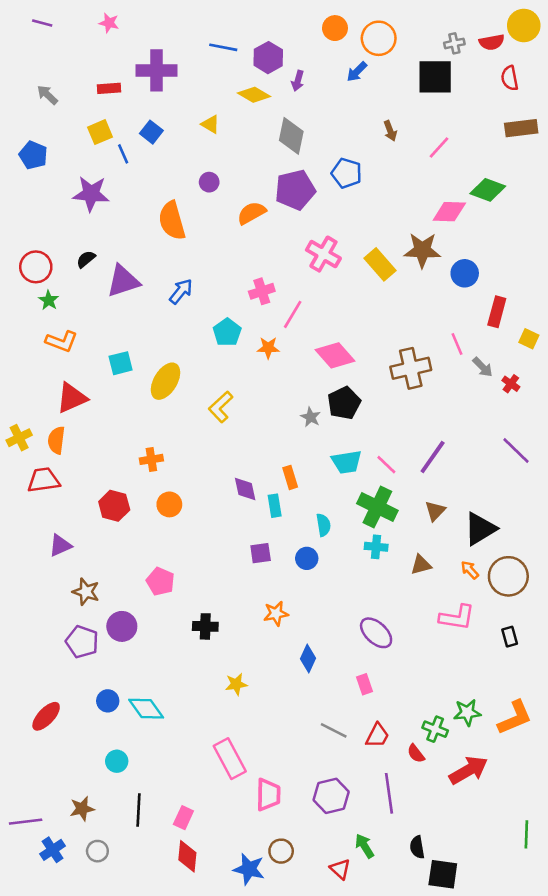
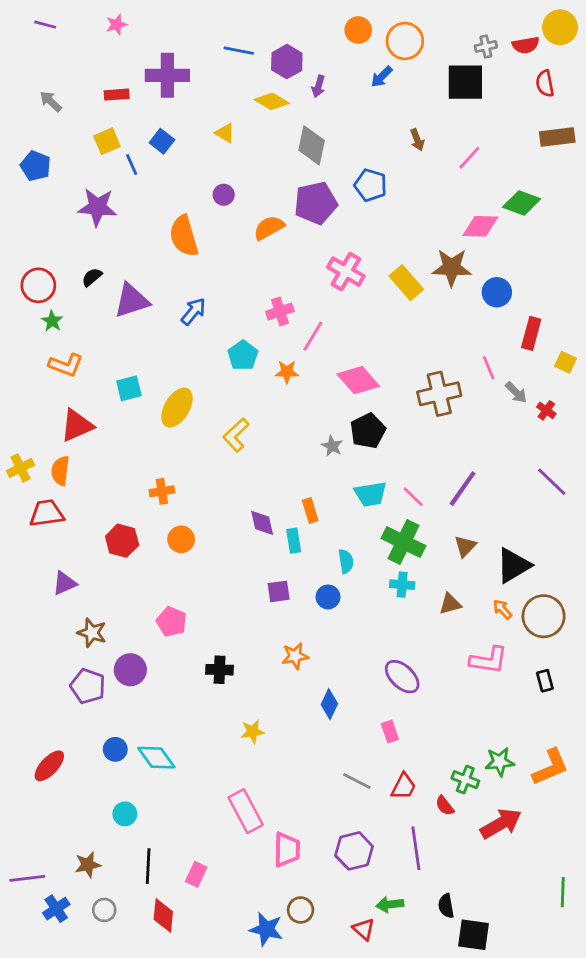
pink star: (109, 23) -> (117, 25), turned -30
green arrow: (365, 846) -> (390, 904), turned -65
red diamond: (187, 856) -> (163, 915), moved

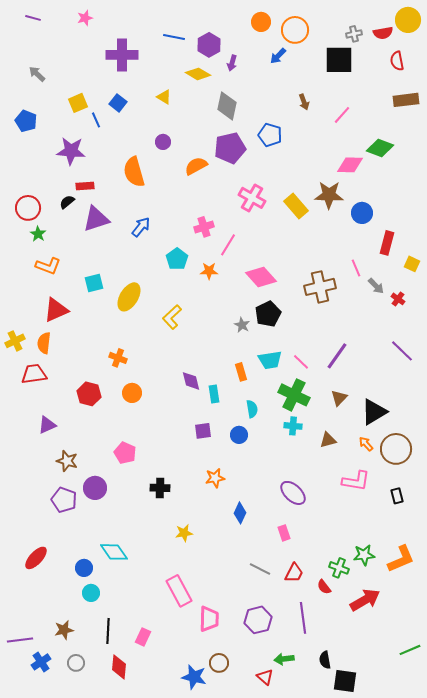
red rectangle: (117, 95) -> (85, 186), moved
orange cross: (162, 491) -> (118, 358), turned 30
orange rectangle: (310, 510) -> (241, 372), moved
blue circle: (115, 749) -> (84, 568), moved
green line: (563, 892) -> (410, 650), turned 65

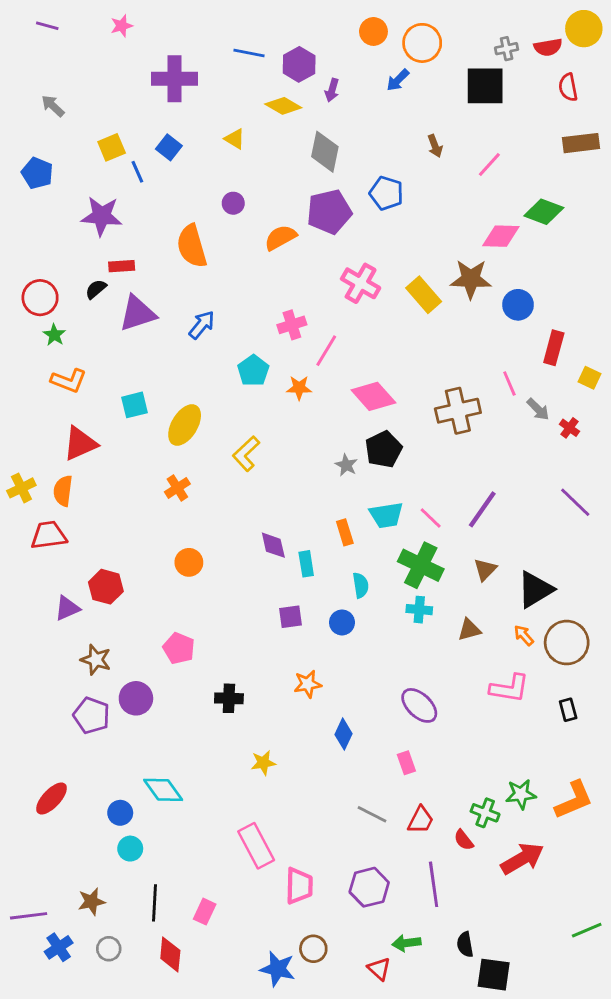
orange cross: (118, 358) -> (177, 488), moved, turned 36
red hexagon: (89, 394) -> (106, 587), moved

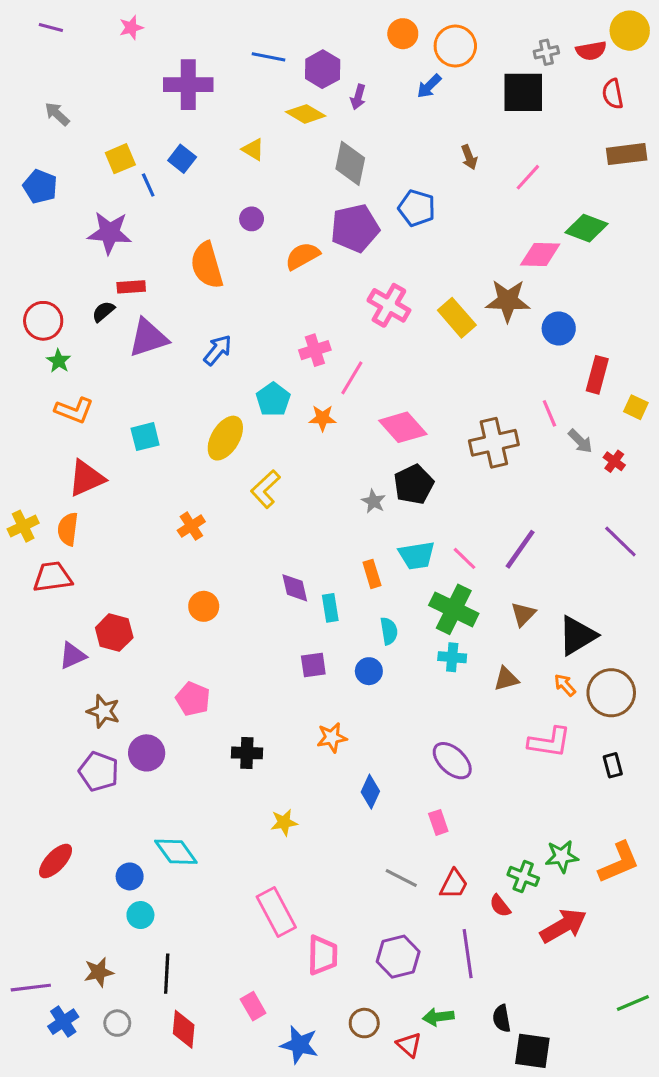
yellow ellipse: (185, 425) -> (225, 438), moved
pink rectangle: (205, 912) -> (253, 1006), moved, turned -55
brown circle: (313, 949) -> (364, 1023), moved

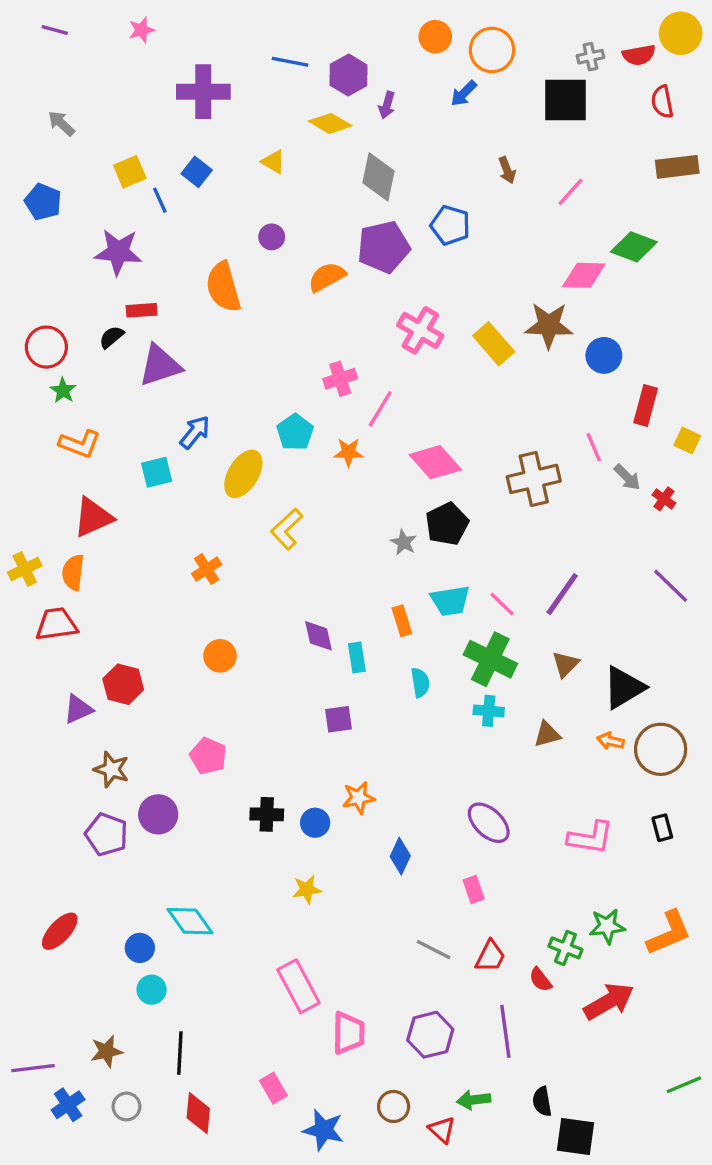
blue arrow: (218, 350) -> (195, 432), moved
blue circle: (369, 671) -> (315, 823), moved
orange arrow: (565, 685) -> (611, 741), turned -35
pink L-shape: (549, 742) -> (590, 838), moved

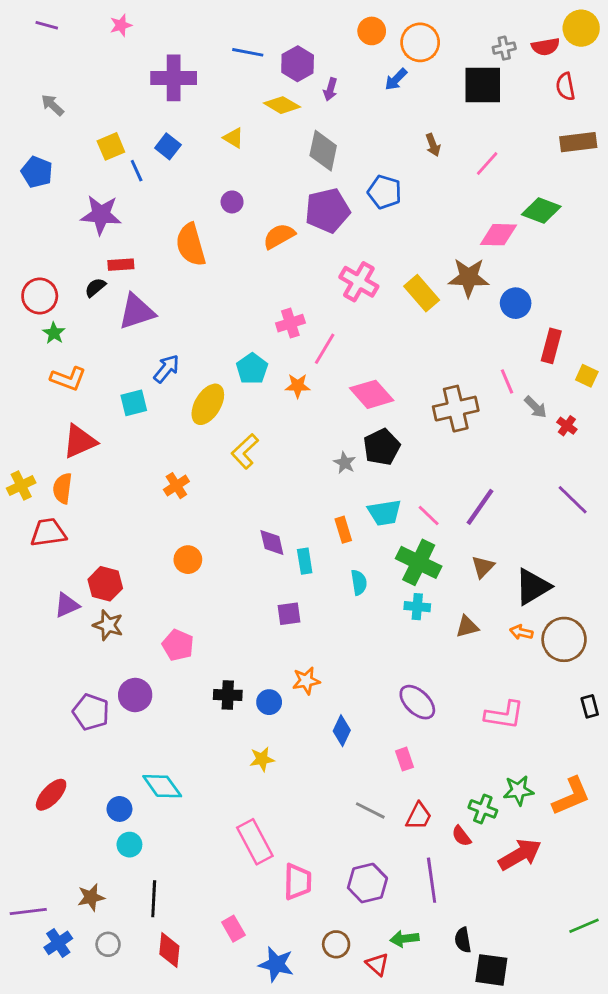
brown star: (111, 769) -> (108, 625), moved
black rectangle: (662, 828) -> (590, 706), moved

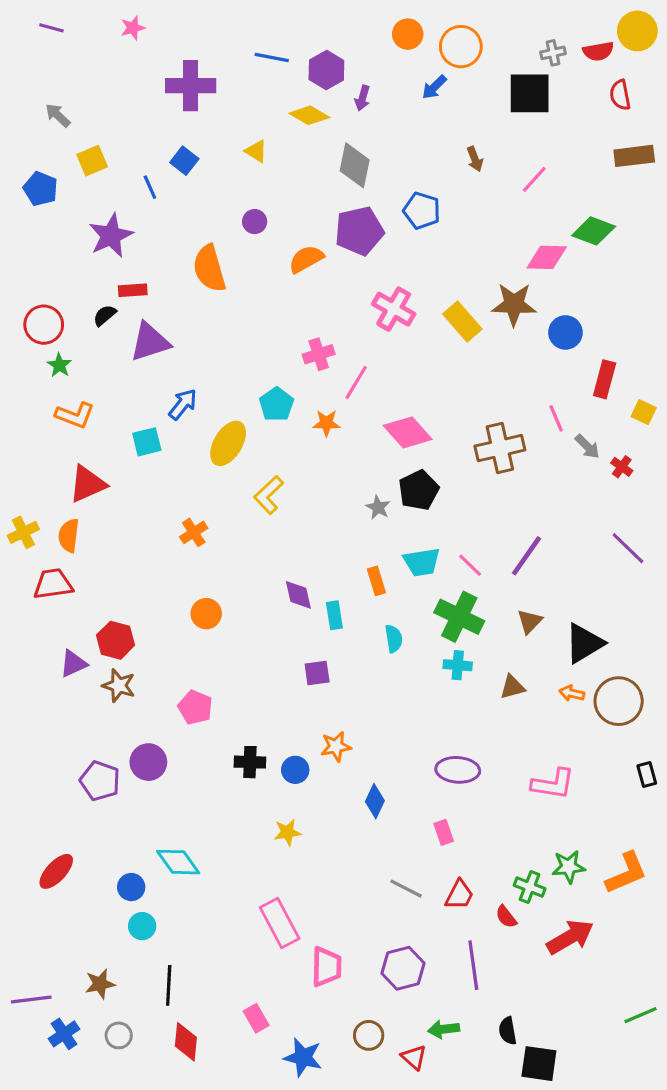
yellow square: (111, 146) -> (92, 161), moved
purple star: (101, 215) -> (111, 236), turned -30
purple ellipse: (417, 702) -> (458, 770), turned -39

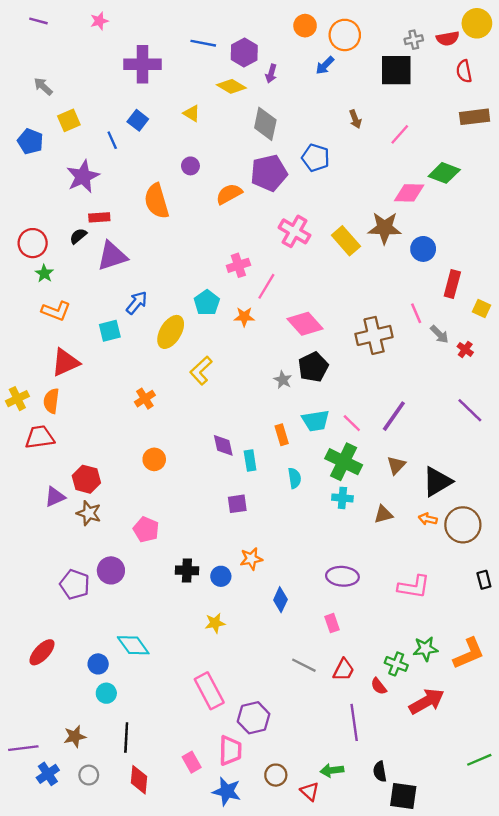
pink trapezoid: (326, 967) -> (230, 750), moved
purple hexagon: (403, 968) -> (254, 718), moved

